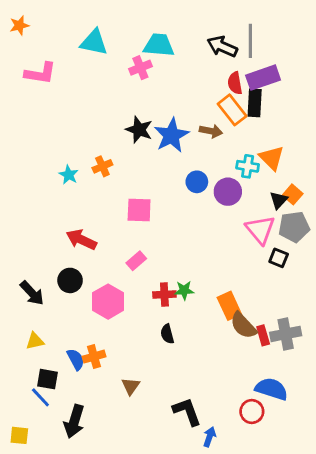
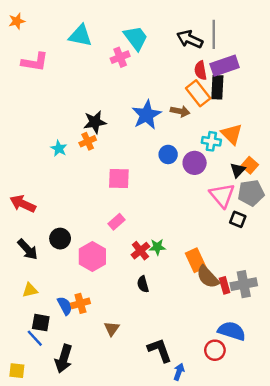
cyan trapezoid: (159, 45) -> (136, 38), turned 48
black star: (139, 130) -> (95, 122), moved, turned -30
red arrow: (81, 240) -> (23, 204), moved
red cross: (164, 295) -> (140, 251), turned -36

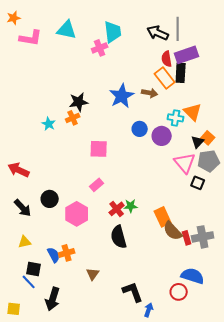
cyan trapezoid: (136, 38) -> (113, 32), turned 30
pink L-shape: (35, 62) -> (31, 38), moved
black semicircle: (143, 284) -> (119, 237), size x1.6

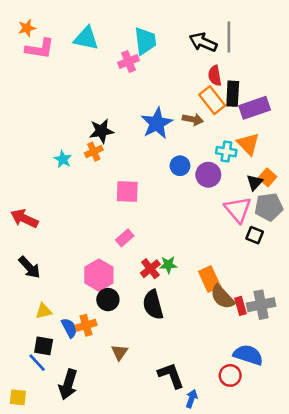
orange star: (14, 18) -> (27, 28), moved
purple rectangle: (187, 55) -> (255, 108), moved
black circle: (50, 199) -> (108, 300), moved
yellow triangle: (25, 242) -> (44, 311), moved

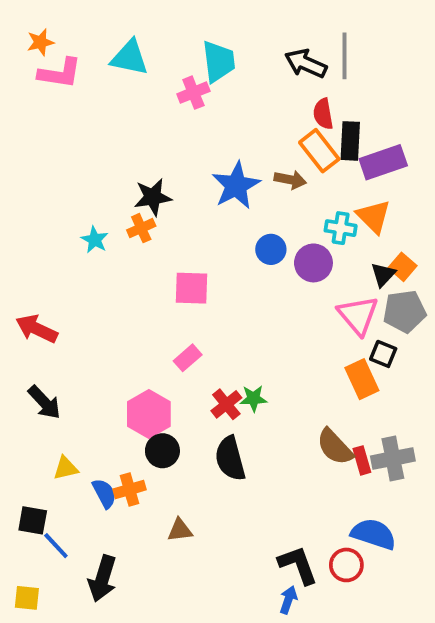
orange rectangle: (210, 279) -> (362, 379), moved
black square: (44, 346) -> (33, 520), moved
brown triangle: (119, 352) -> (180, 530), turned 48
black L-shape: (171, 375) -> (298, 565), moved

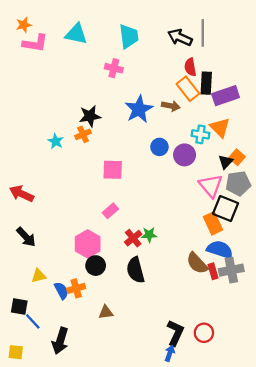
pink cross: (193, 93) -> (114, 68), moved, turned 36
black square: (383, 354) -> (226, 208), size x1.6
blue semicircle: (373, 534) -> (220, 250), moved
black L-shape: (298, 565) -> (175, 333), turned 45

